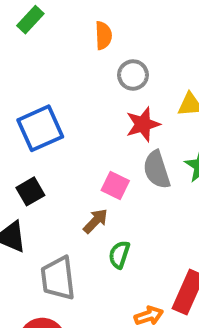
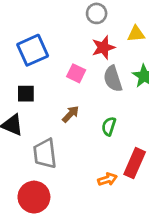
pink square: (115, 186) -> (76, 73), moved
black square: (30, 191) -> (26, 94), turned 30
green semicircle: (119, 255) -> (109, 126), moved

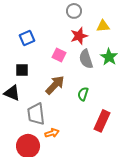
blue square: (33, 50) -> (27, 38), size x0.7
brown arrow: (71, 114) -> (55, 85), size x1.5
orange arrow: (107, 179) -> (52, 133), moved

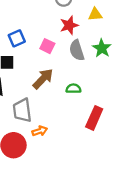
blue square: (27, 38) -> (17, 38), moved
green semicircle: (83, 94) -> (73, 89), turned 72

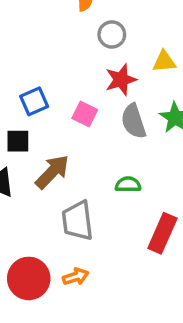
brown arrow: (43, 79) -> (52, 172), moved
gray trapezoid: (22, 110) -> (77, 221), moved
orange arrow: (40, 131) -> (76, 277), moved

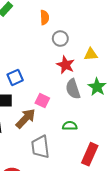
red star: (121, 80) -> (66, 65), turned -30
pink square: (85, 114) -> (42, 101), moved

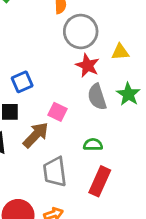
gray circle: (60, 39) -> (81, 31), size x1.6
red rectangle: (90, 154) -> (100, 181), moved

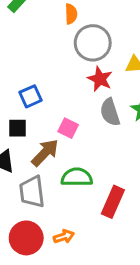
green semicircle: (93, 145) -> (77, 177), moved, size x1.5
gray trapezoid: (55, 172) -> (32, 192), moved

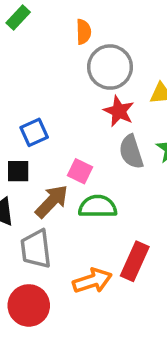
green semicircle: (77, 177) -> (98, 207), moved
orange arrow: (64, 236) -> (92, 281), moved, size x1.5

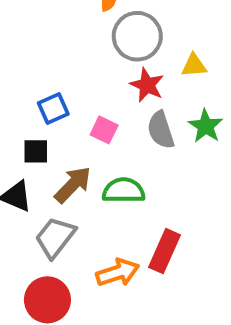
pink square: (80, 171) -> (104, 130), moved
gray trapezoid: (36, 249) -> (55, 237), turned 45

